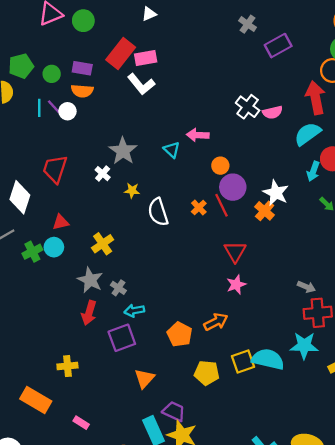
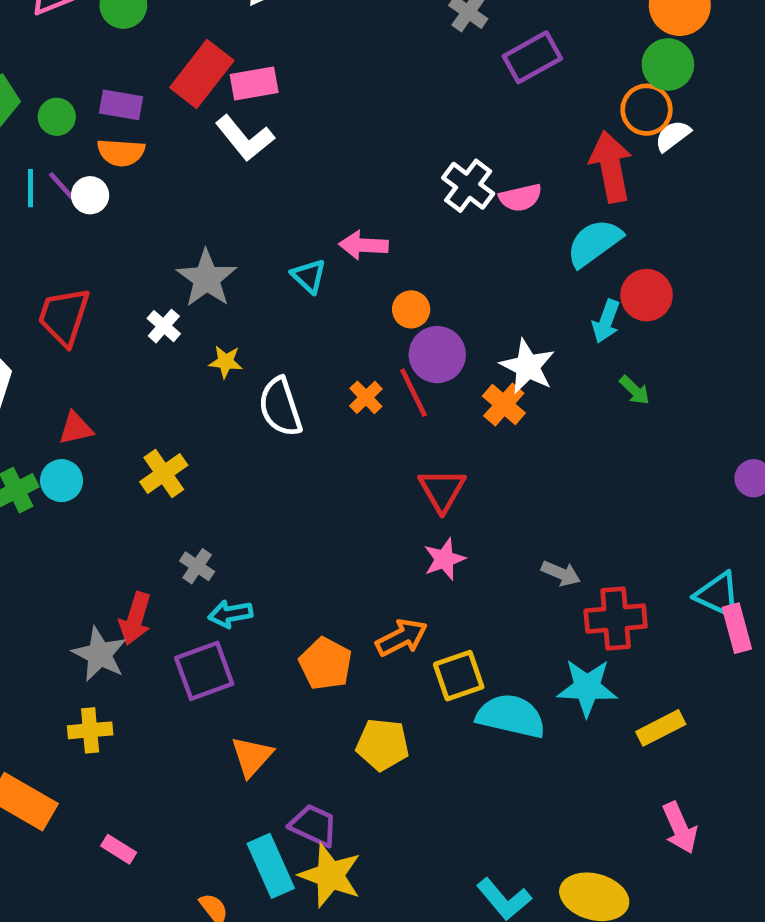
gray star: (90, 280) -> (100, 654), moved
gray arrow: (306, 287) -> (561, 573), moved
yellow square: (243, 362) -> (459, 676), moved

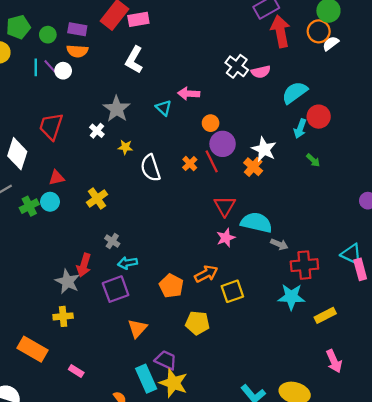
white L-shape: (245, 138) -> (134, 60), moved, turned 68
red arrow: (611, 167) -> (280, 31), moved
cyan semicircle: (511, 716) -> (256, 222), moved

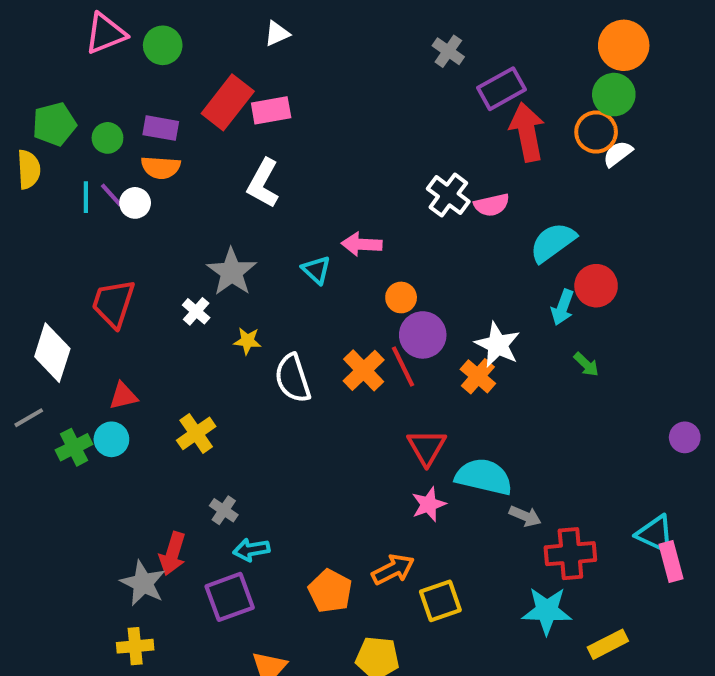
orange cross: (190, 164) -> (364, 370), size x1.5

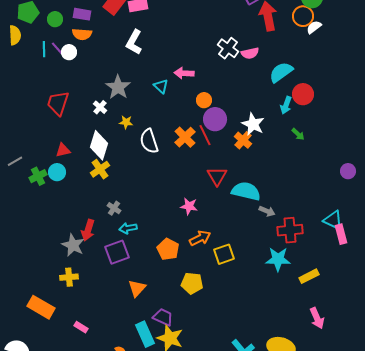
white diamond: (52, 353) -> (99, 145), moved
pink star: (429, 504) -> (189, 206), moved, turned 30

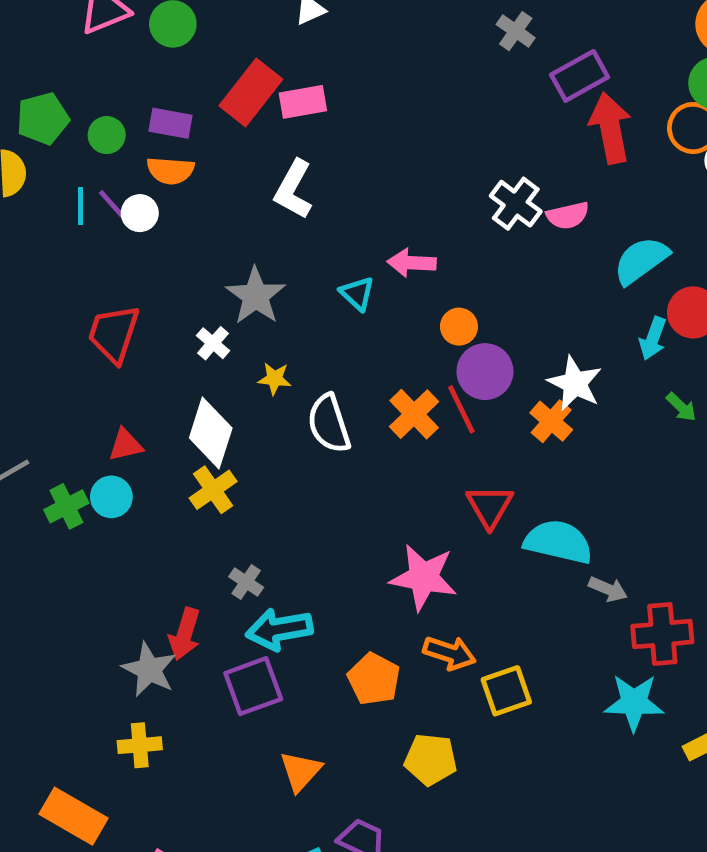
pink star: (189, 206) -> (423, 577), size x1.6
cyan arrow: (128, 228) -> (279, 629), size x1.5
orange arrow: (200, 238) -> (450, 653), turned 45

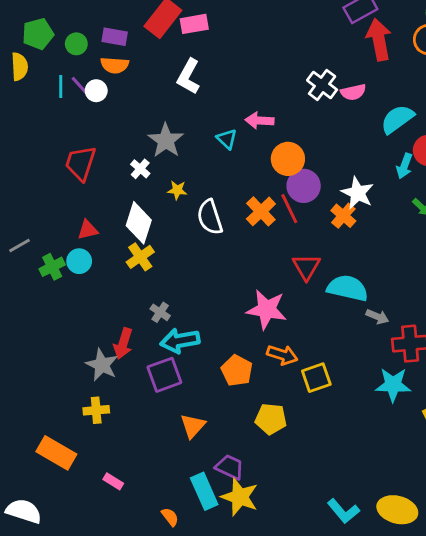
orange circle: (459, 327) -> (288, 159), size x1.5

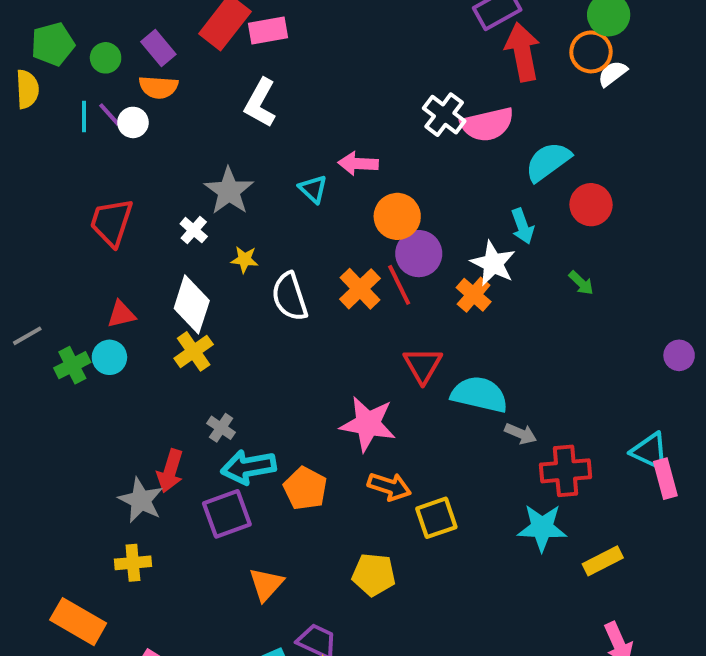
purple rectangle: (115, 37) -> (158, 48), turned 40
pink semicircle: (353, 92) -> (487, 124), size x1.5
cyan arrow: (404, 166) -> (522, 226), moved, turned -40
orange pentagon: (237, 371) -> (305, 488), moved

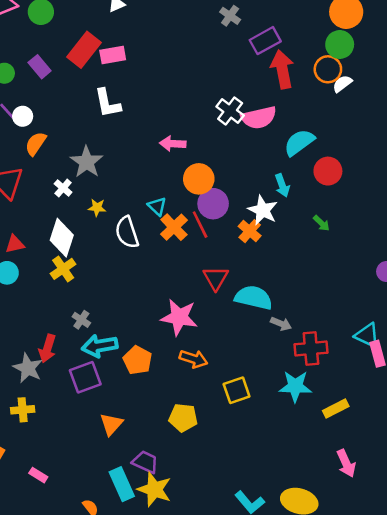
orange semicircle: (158, 87) -> (36, 144), moved, turned 120
white L-shape: (260, 103) -> (107, 103), turned -40
cyan triangle: (313, 189) -> (157, 206), moved
yellow square: (436, 518) -> (237, 390), moved

